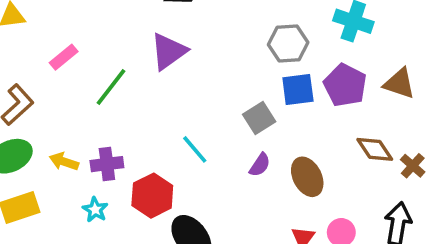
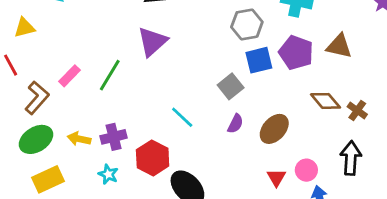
pink rectangle: (64, 57) -> (70, 76), moved
brown ellipse: (307, 177) -> (274, 129), turned 76

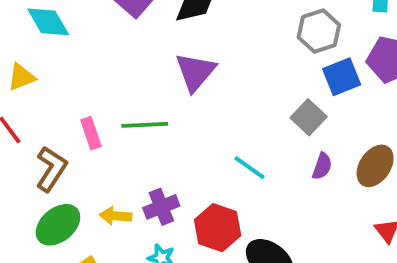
green line: (110, 75) -> (145, 125), turned 64
pink rectangle: (70, 76) -> (91, 133), turned -55

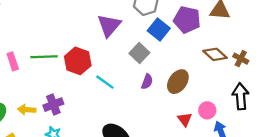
purple triangle: (195, 72) -> (109, 25), moved
blue square: (342, 77) -> (159, 30), turned -30
red hexagon: (218, 228) -> (78, 61), moved

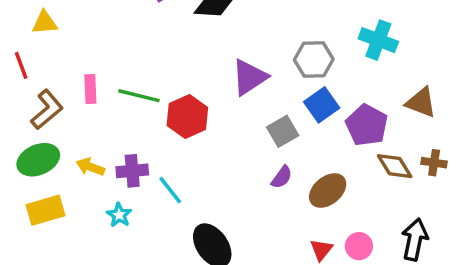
purple pentagon: (187, 20) -> (367, 125), moved
brown cross: (241, 59) -> (434, 163), moved, turned -35
cyan line: (105, 82) -> (170, 190), moved

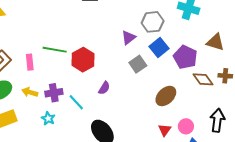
purple triangle: (249, 77) -> (129, 37), moved, size x0.7
pink rectangle: (90, 89) -> (30, 62), moved
purple semicircle: (282, 177) -> (104, 88), moved

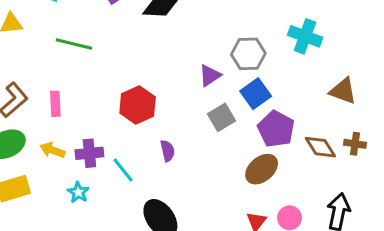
green line: (55, 50) -> (74, 44), moved
purple pentagon: (185, 57) -> (276, 129), moved
purple semicircle: (104, 88) -> (167, 151), turned -48

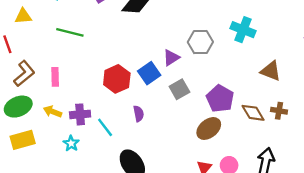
blue square: (256, 94) -> (149, 73), moved

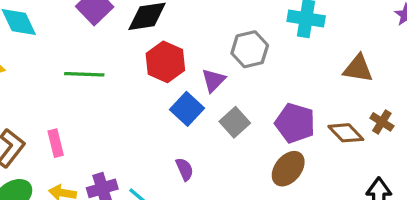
green line: (70, 32) -> (84, 74), moved
red hexagon: (117, 79) -> (165, 62), moved
brown cross: (279, 111) -> (382, 122), turned 35

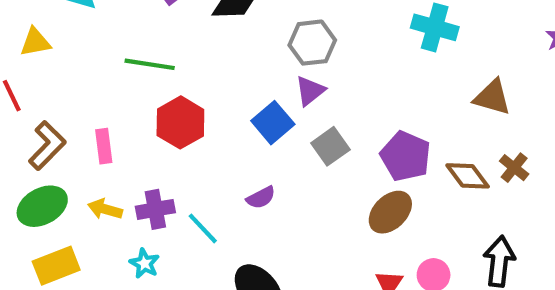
gray hexagon: (250, 49) -> (312, 43), moved
red hexagon: (165, 62) -> (180, 122), moved
purple semicircle: (185, 169) -> (261, 198), turned 80

